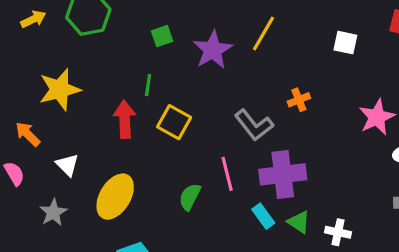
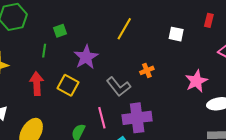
purple star: (213, 50) -> (86, 57), moved
green line: (148, 85) -> (44, 51), moved

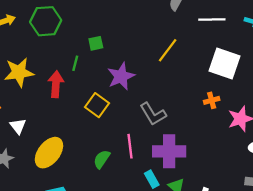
white square: (176, 34) -> (225, 64), size x1.8
orange cross: (147, 70) -> (212, 100), moved
red arrow: (37, 84) -> (56, 84), moved

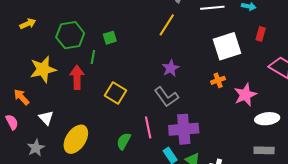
green hexagon: (46, 21) -> (70, 35), moved
yellow line: (168, 50) -> (167, 25), moved
white square: (225, 64) -> (227, 46), turned -32
purple star: (121, 76) -> (171, 68), moved, size x0.7

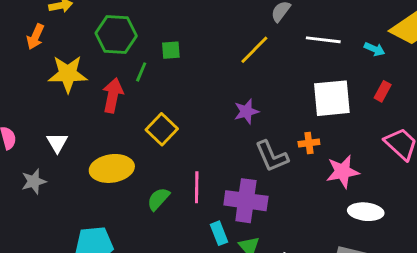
orange arrow: (21, 97) -> (35, 37), moved, turned -126
gray L-shape: (166, 97) -> (272, 156), moved
yellow ellipse: (76, 139) -> (112, 168), moved, turned 36

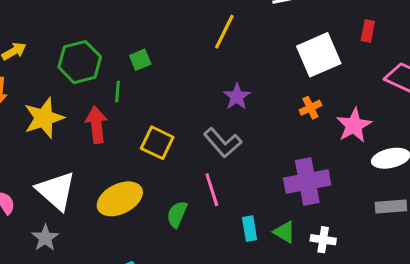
white triangle: (57, 143) -> (56, 191), size x1.8
gray L-shape: (272, 156) -> (223, 143), moved
purple cross: (246, 201) -> (307, 182), moved
cyan rectangle: (219, 233) -> (250, 229), turned 30

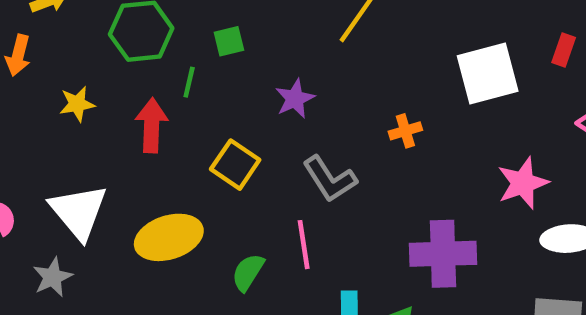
purple star: (237, 97) -> (295, 99), moved
orange cross: (310, 108) -> (405, 131), moved
yellow star: (44, 118) -> (77, 104), size x0.6

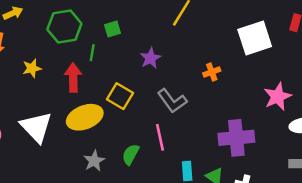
yellow ellipse: (169, 237) -> (85, 117), moved
gray star: (53, 277) -> (94, 161), moved

